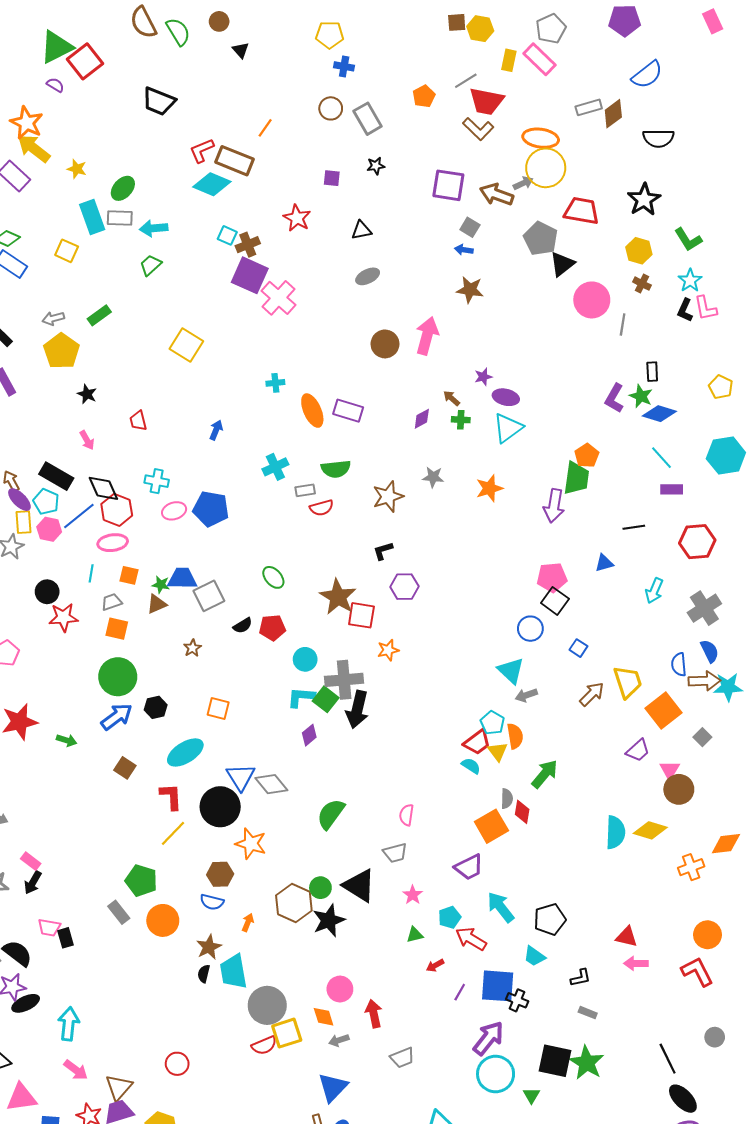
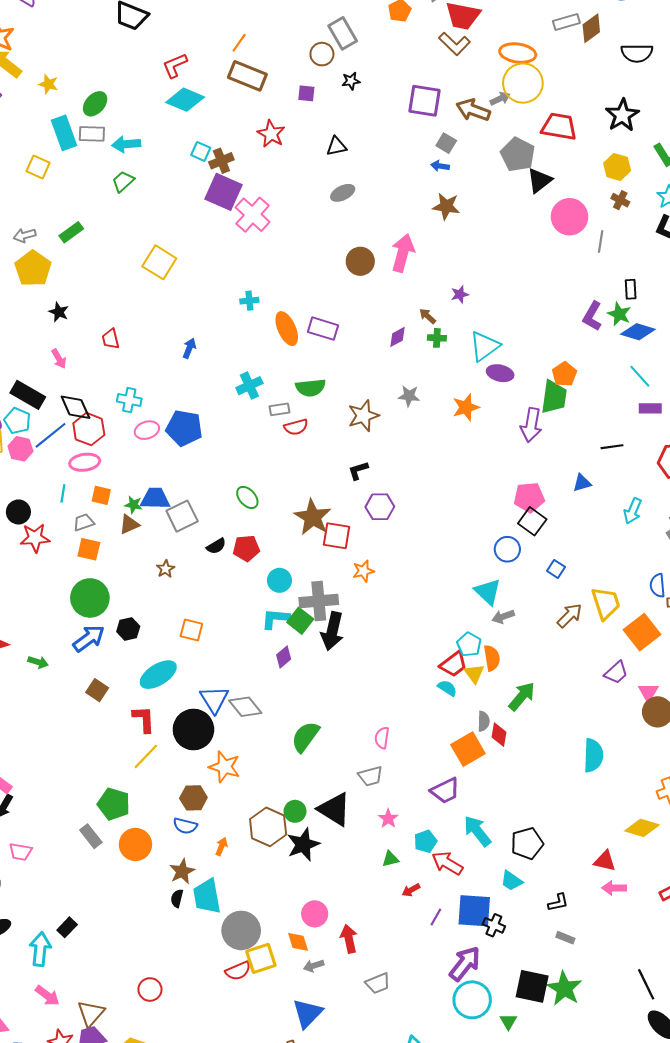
brown circle: (331, 108) -> (322, 54), moved
brown rectangle: (234, 161) -> (247, 76), moved
purple ellipse: (506, 397) -> (500, 373), moved
yellow diamond: (650, 830) -> (642, 828), moved
black rectangle: (66, 938) -> (67, 927), moved, turned 60

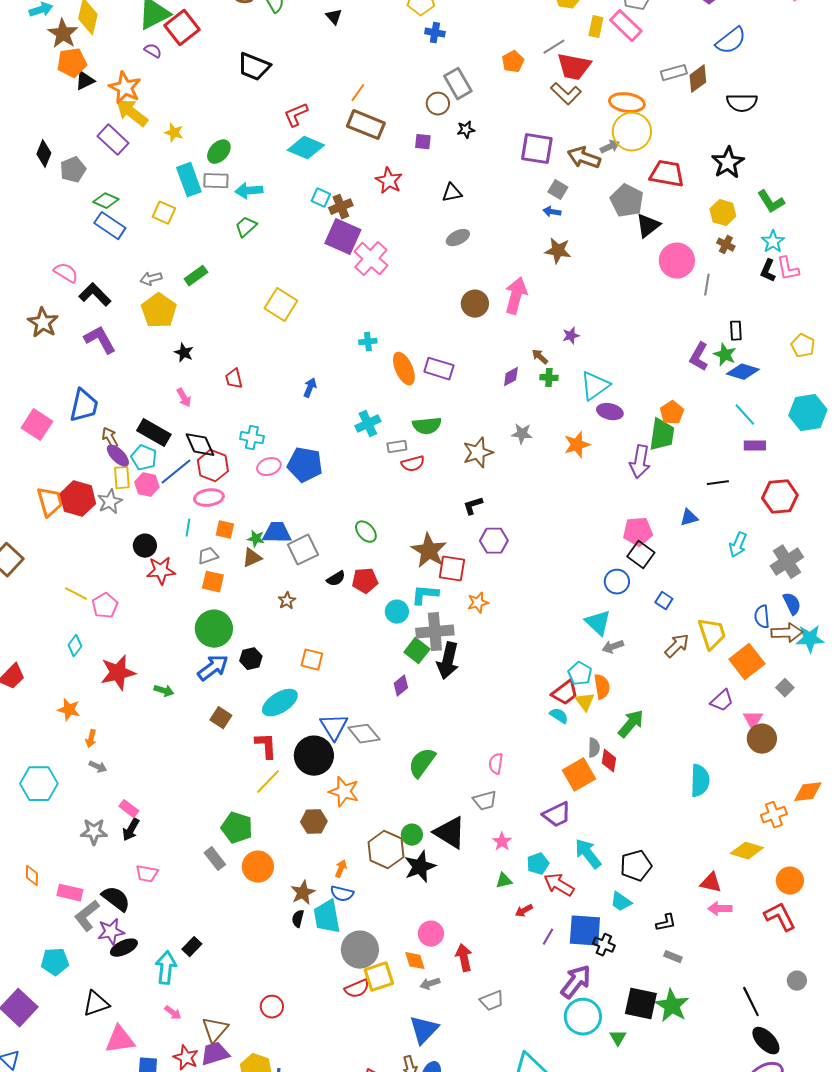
cyan L-shape: (275, 619) -> (425, 595), moved
blue semicircle: (185, 826) -> (342, 894), moved
pink arrow: (47, 996) -> (173, 1013), size x0.7

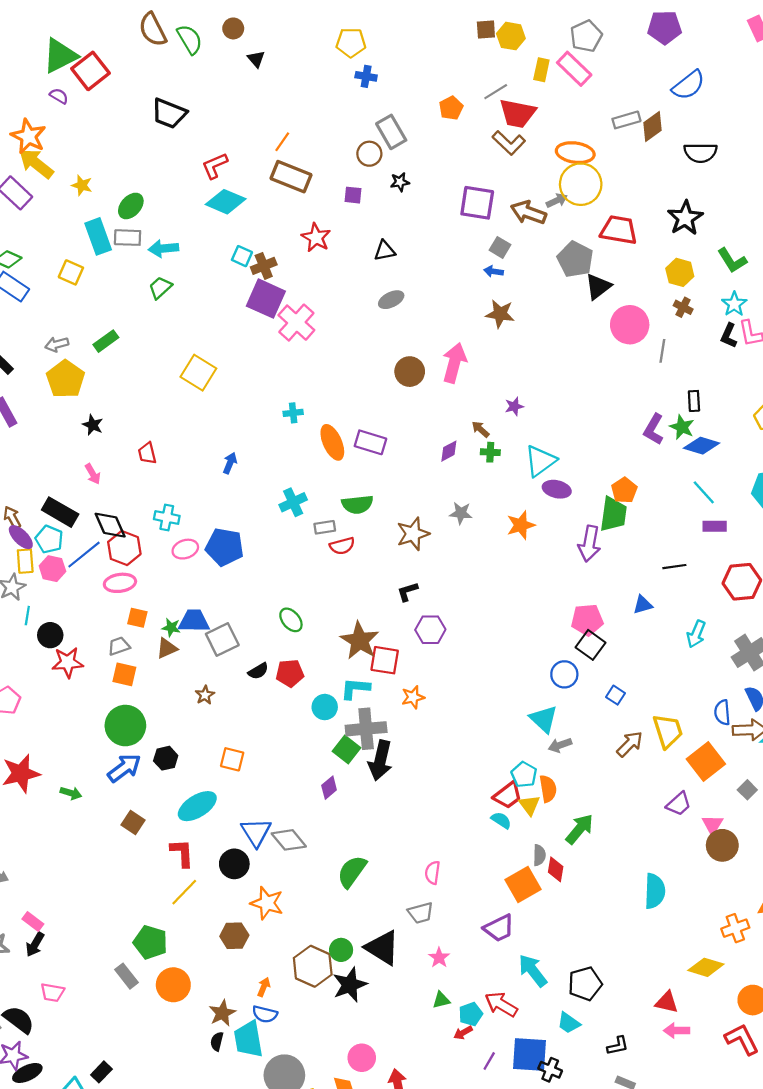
cyan line: (188, 528) -> (27, 616), moved
black circle: (314, 756) -> (234, 864), size x0.7
cyan pentagon: (538, 864) -> (471, 1014), moved

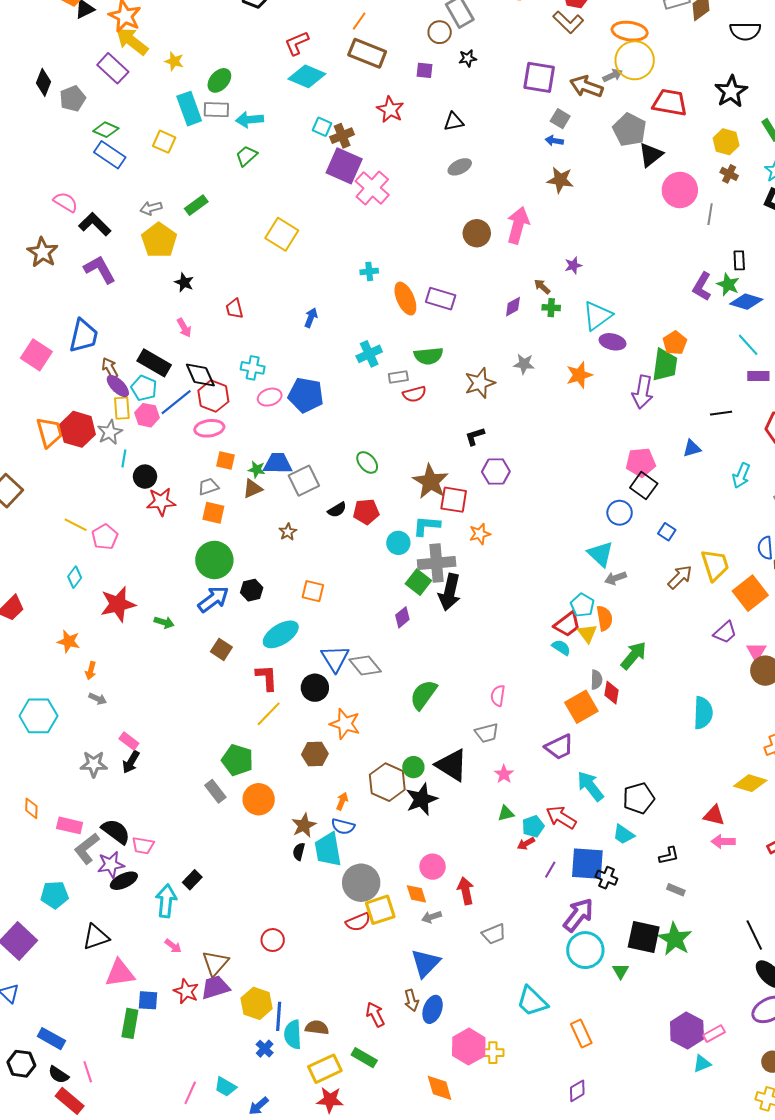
pink trapezoid: (52, 992) -> (143, 846), moved

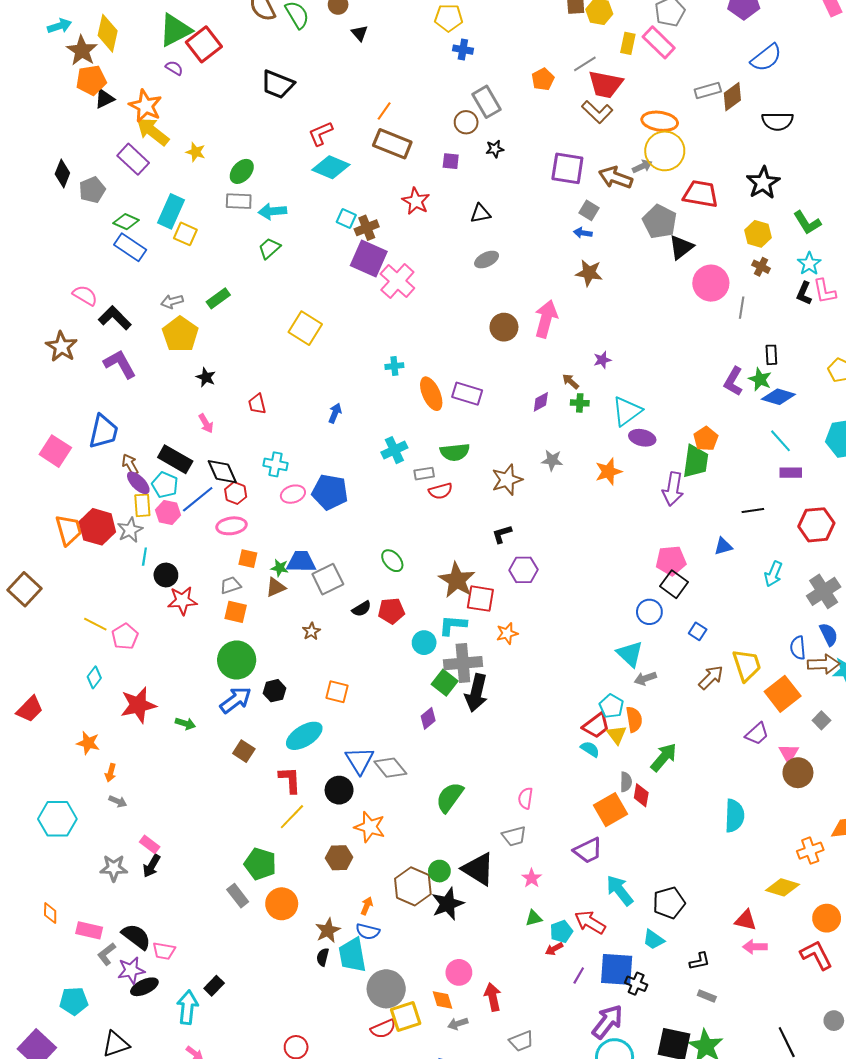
cyan rectangle: (189, 109) -> (171, 211), moved, turned 44
red hexagon: (213, 396) -> (236, 493), size x0.7
gray L-shape: (87, 849) -> (107, 954), size x0.7

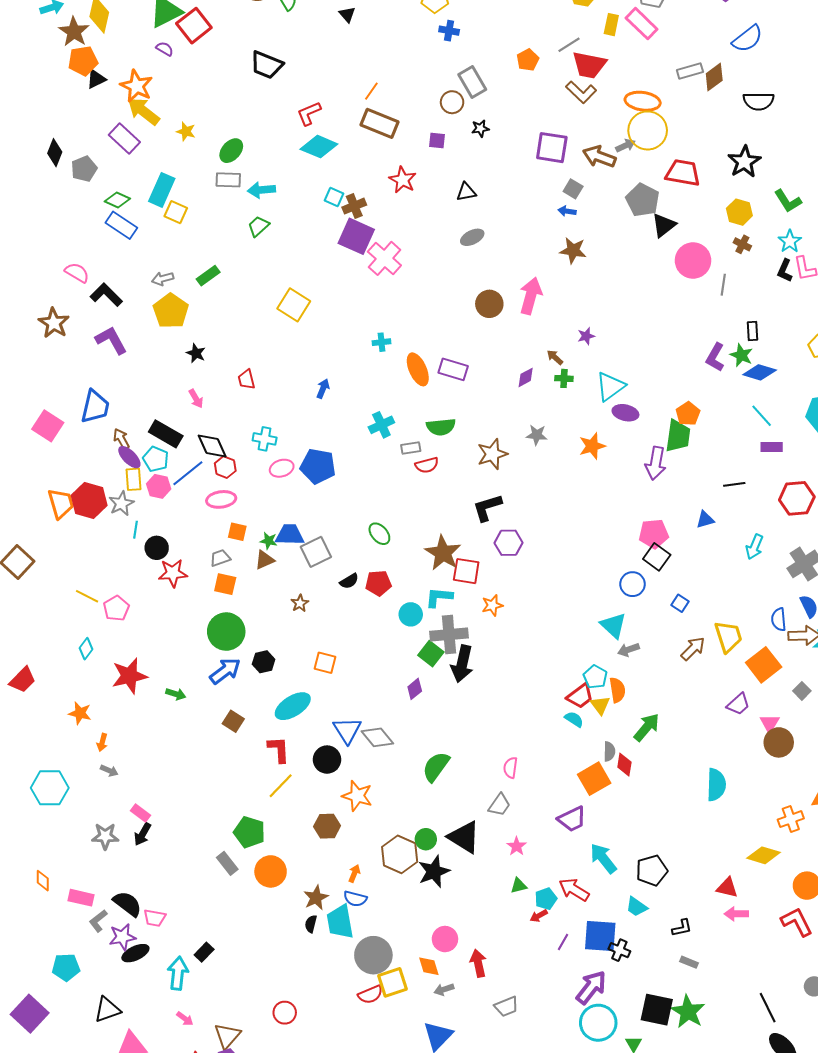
black L-shape: (502, 534) -> (487, 508), size x1.5
gray trapezoid: (514, 836) -> (499, 805), turned -40

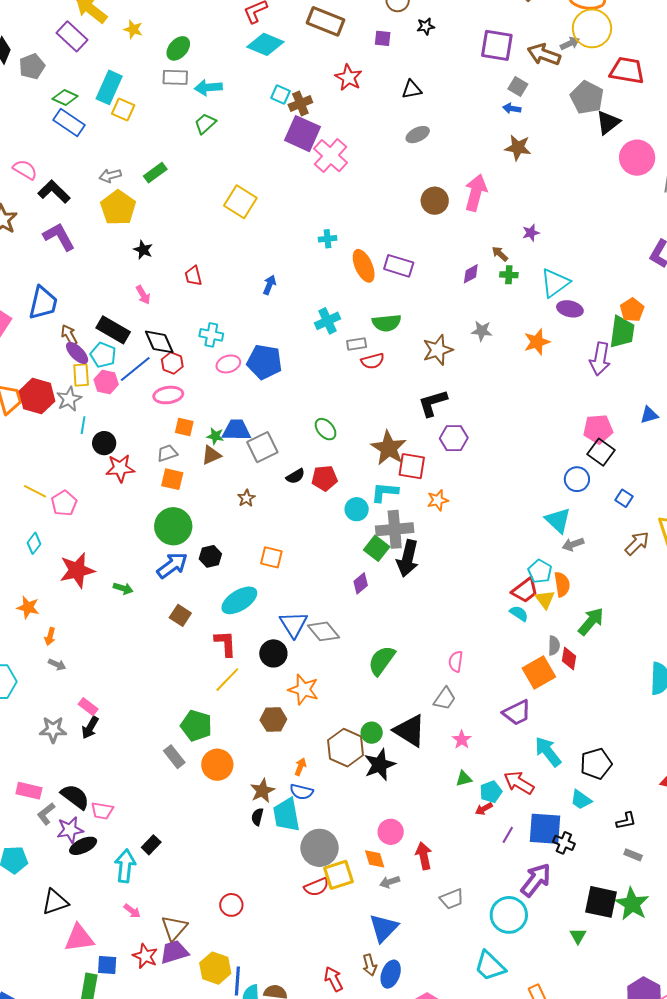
cyan circle: (598, 1023) -> (509, 915), moved

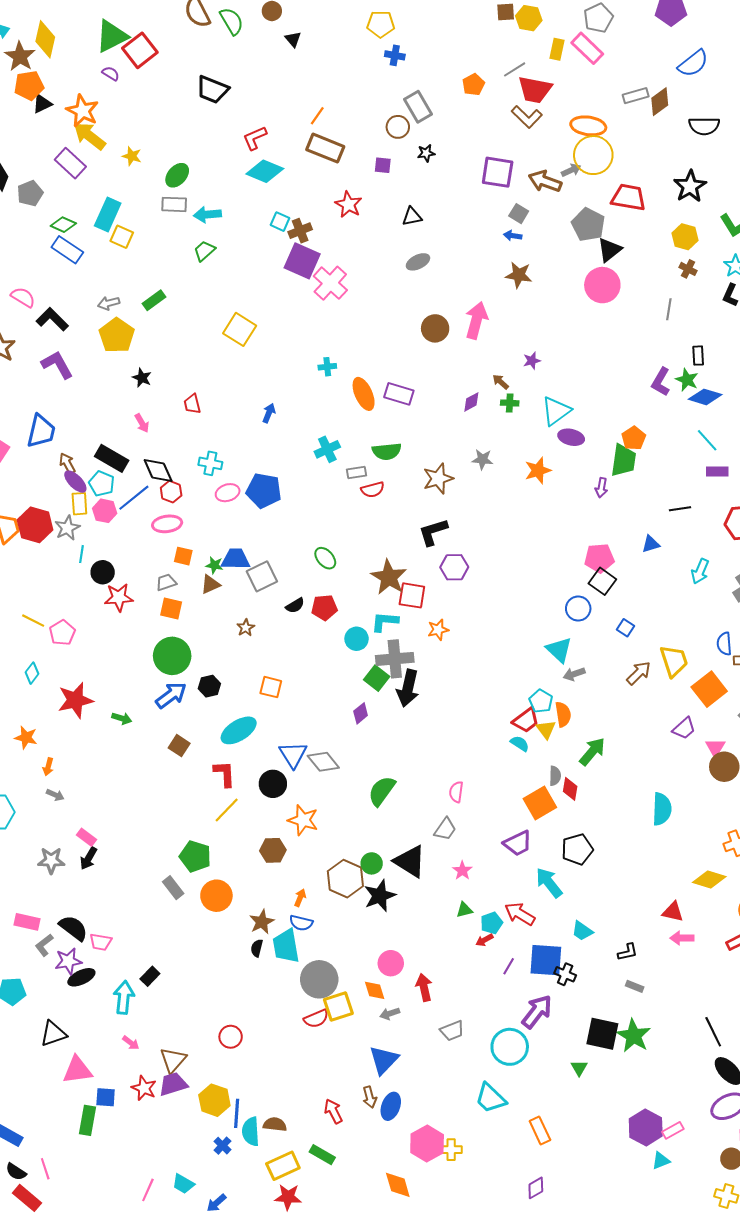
pink circle: (637, 158) -> (602, 285), moved
purple arrow: (600, 359) -> (601, 488), size x0.6
black pentagon: (596, 764) -> (577, 849), moved

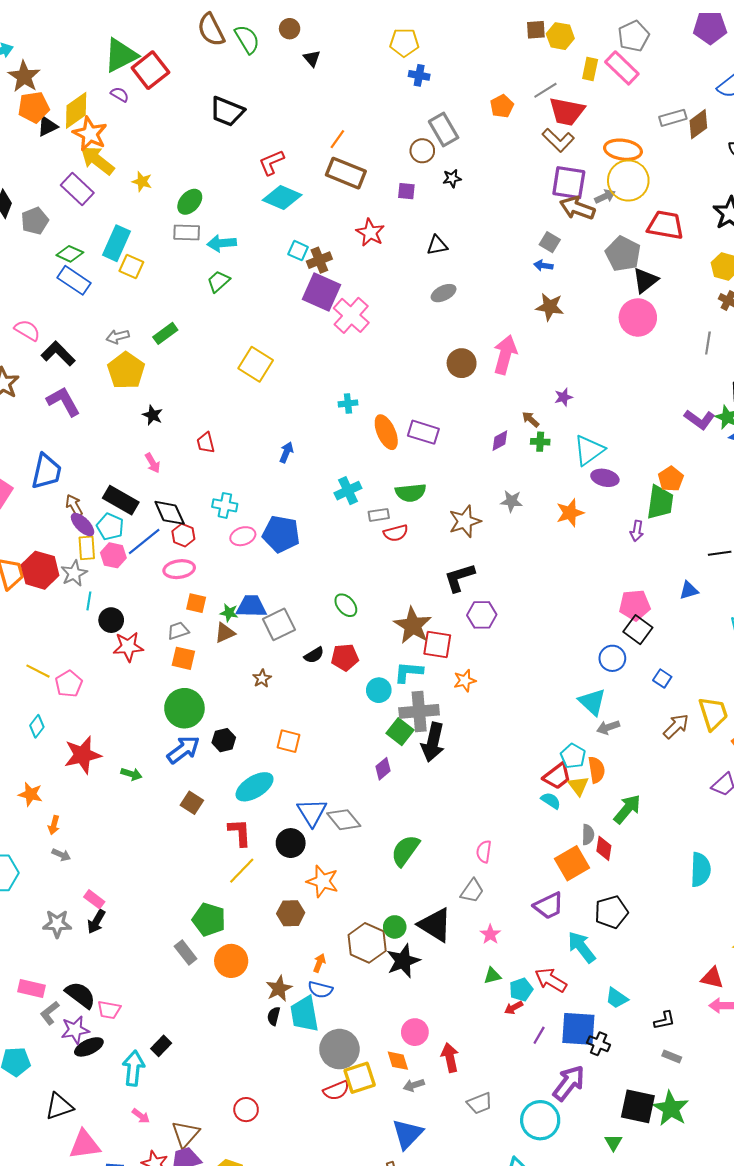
yellow diamond: (45, 39) -> (76, 110), moved, turned 42
purple square: (498, 172) -> (569, 183), moved
purple L-shape: (661, 382) -> (699, 419), turned -84

